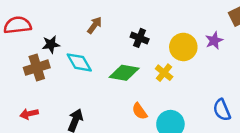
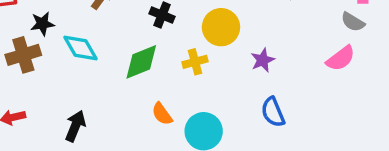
purple star: (214, 41) -> (263, 60), moved
green diamond: (124, 73) -> (141, 62), turned -32
yellow cross: (164, 73) -> (195, 62), turned 36

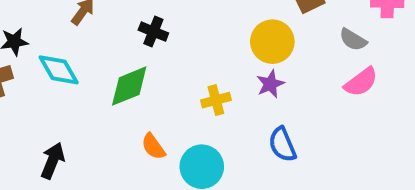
gray semicircle: (353, 22) -> (353, 40), moved
yellow circle: (221, 27) -> (272, 42), moved
yellow cross: (195, 62) -> (216, 100), moved

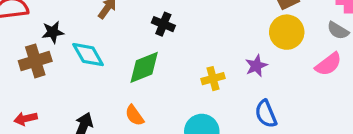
gray semicircle: (353, 40) -> (338, 31), moved
yellow circle: (272, 42) -> (287, 32), moved
orange semicircle: (153, 146) -> (135, 115), moved

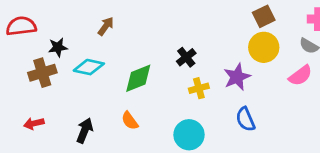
black cross: (163, 24) -> (186, 57), moved, turned 30
cyan diamond: (88, 55) -> (89, 67), turned -48
purple star: (256, 66) -> (237, 77), size x1.4

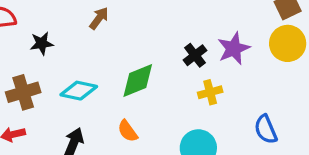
cyan diamond: (89, 67) -> (79, 91), moved
brown cross: (42, 73) -> (23, 92), moved
purple star: (237, 77) -> (234, 48), moved

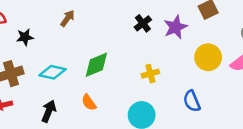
yellow circle: (288, 43) -> (208, 57), moved
purple star: (234, 48) -> (175, 27), moved
black cross: (195, 55) -> (143, 23), moved

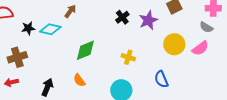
brown arrow: (68, 18) -> (70, 11), moved
cyan diamond: (52, 72) -> (50, 29), moved
yellow cross: (150, 74) -> (128, 57), turned 32

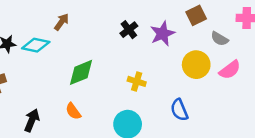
gray semicircle: (206, 27) -> (220, 39), moved

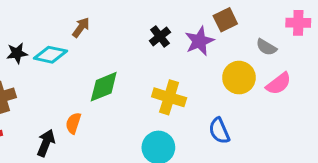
brown square: (196, 15) -> (225, 20), moved
yellow cross: (137, 81) -> (169, 97), size x1.5
orange semicircle: (73, 111) -> (73, 123), moved, turned 54

